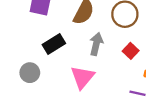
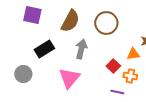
red square: (131, 51) -> (113, 66), moved

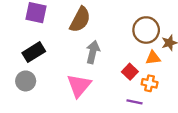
brown circle: (106, 23) -> (146, 30), moved
black rectangle: (44, 49) -> (34, 52), moved

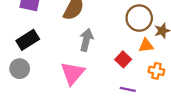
orange cross: (150, 83) -> (156, 71), moved

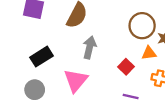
black rectangle: (28, 40) -> (42, 57), moved
gray circle: (20, 69) -> (35, 90), moved

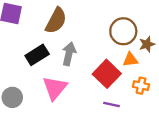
black rectangle: (42, 57) -> (37, 55), moved
red square: (126, 67) -> (107, 74), size x1.6

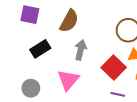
black rectangle: (37, 55) -> (40, 49), moved

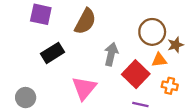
gray arrow: (81, 50) -> (111, 54), moved
gray circle: (31, 88) -> (26, 98), moved

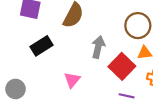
pink triangle: (84, 88) -> (72, 80), size x0.7

